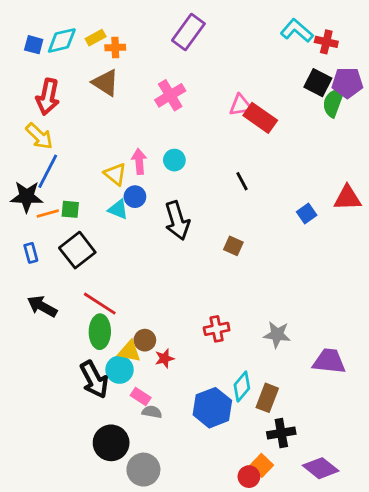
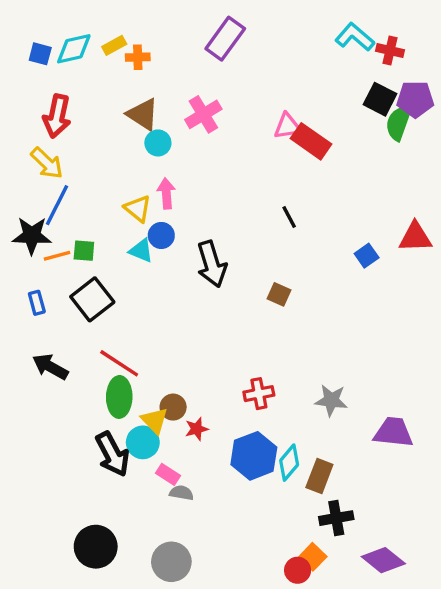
brown triangle: (105, 83) -> (143, 114), moved
cyan circle: (174, 160) -> (158, 143), moved
yellow triangle: (129, 351) -> (155, 421), turned 35
blue hexagon: (212, 408) -> (254, 456), moved
black circle: (111, 443) -> (96, 547), moved

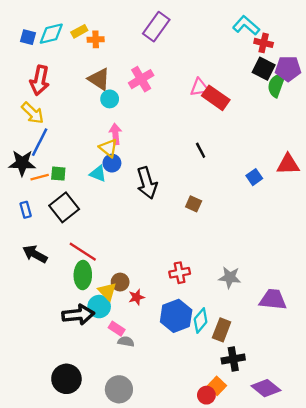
red cross: (390, 50) -> (264, 43), moved
yellow triangle: (138, 209) -> (108, 148), moved
black arrow: (113, 454) -> (78, 315), turned -68

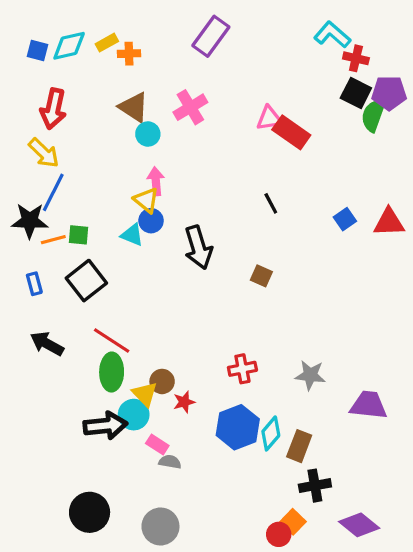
blue square: (254, 177) -> (345, 219), moved

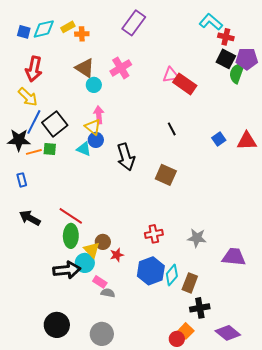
brown square: (261, 276) -> (166, 175), size x1.5
black square: (86, 281) -> (55, 124), moved

